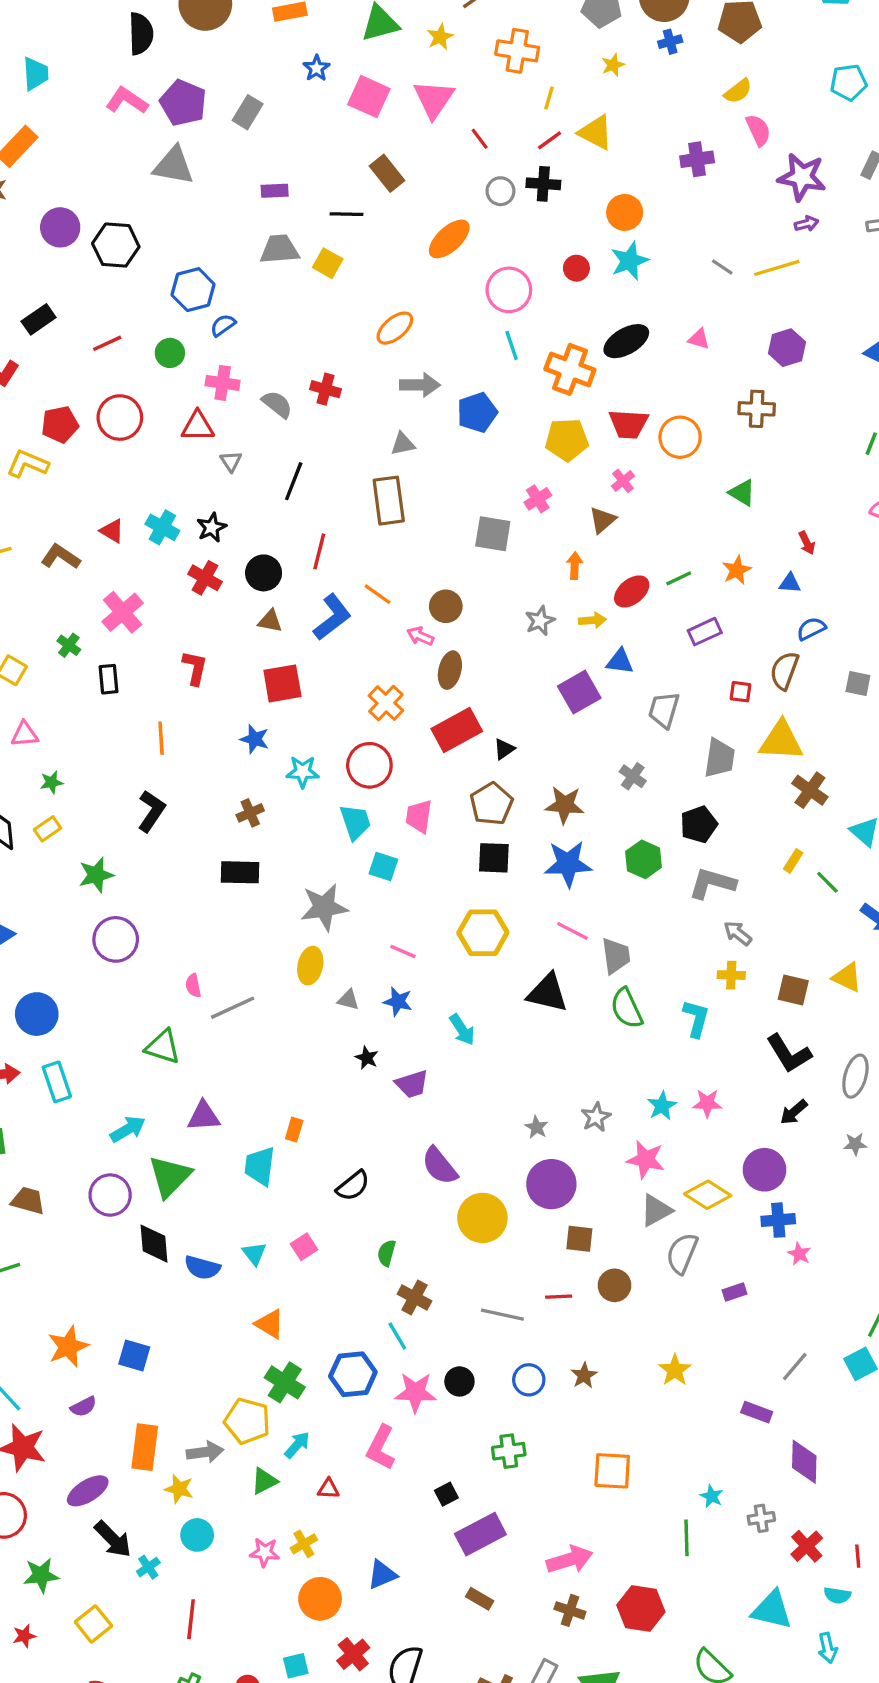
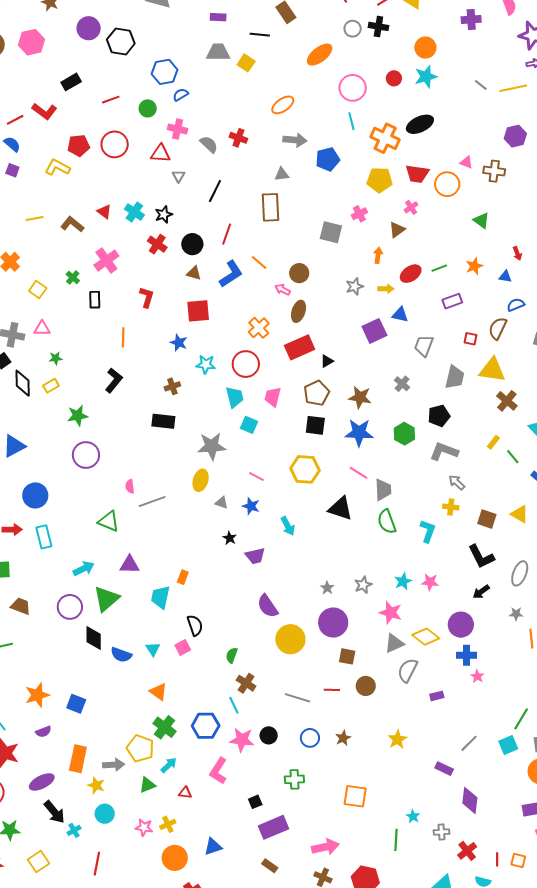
pink triangle: (699, 339) -> (466, 162), moved
black semicircle: (353, 1186) -> (195, 625), moved, turned -75

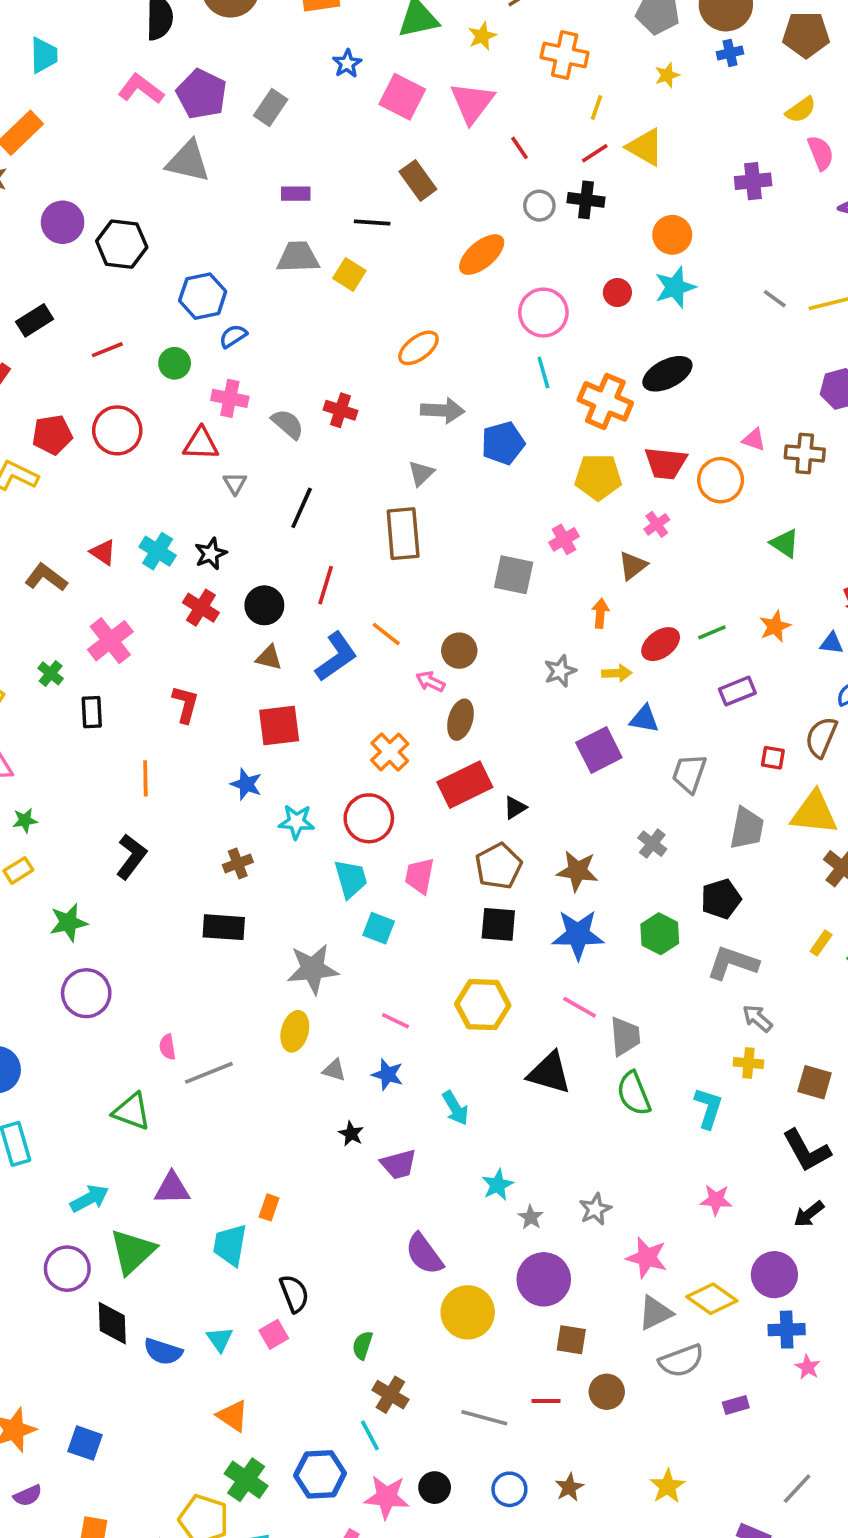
gray triangle: (282, 174) -> (421, 473), turned -35
cyan star: (403, 581) -> (498, 1185), moved
gray semicircle: (408, 670) -> (681, 1361), turned -135

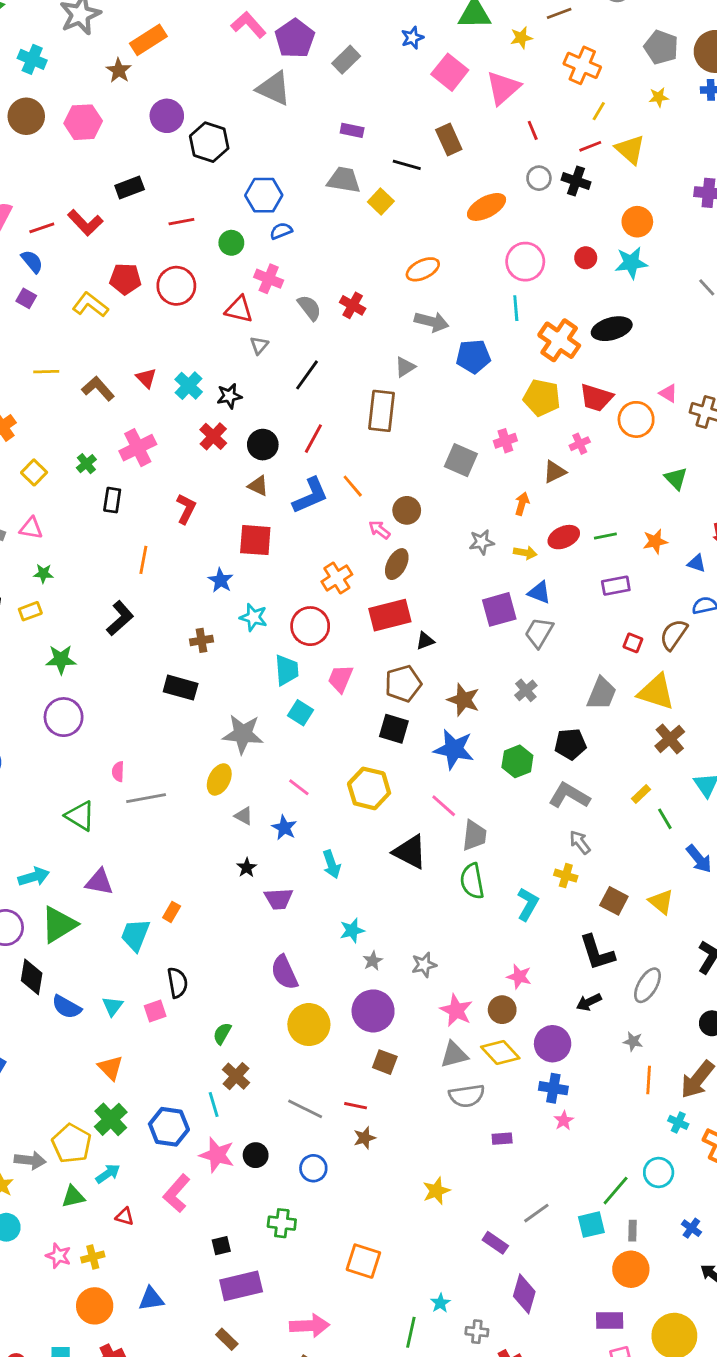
gray trapezoid: (689, 773) -> (539, 633), moved
brown circle: (607, 1392) -> (502, 1010), moved
brown star: (569, 1487) -> (364, 1138), moved

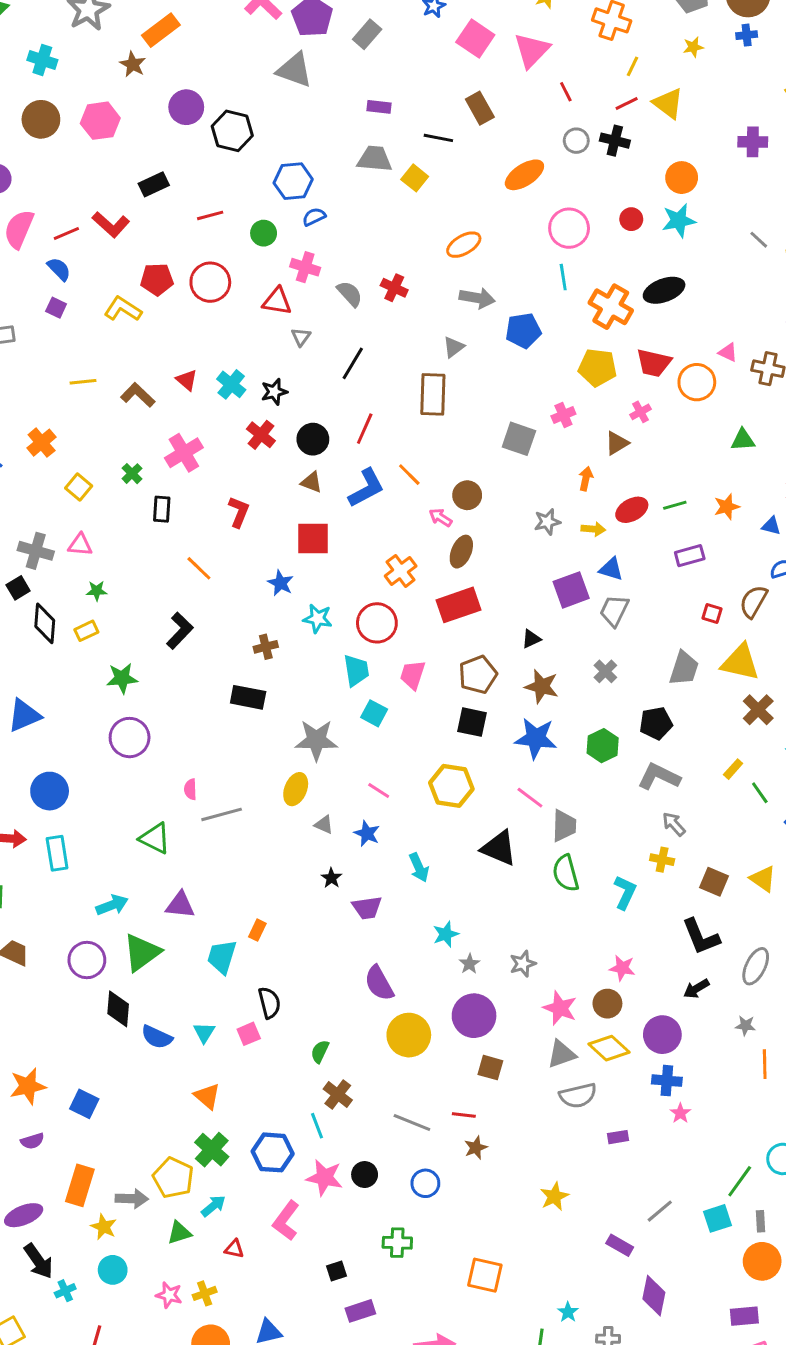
green triangle: (676, 479) -> (743, 440), turned -45
orange line: (143, 560) -> (199, 568), turned -52
black triangle: (425, 641) -> (531, 639), moved
purple rectangle: (241, 1286) -> (360, 1311), size x0.7

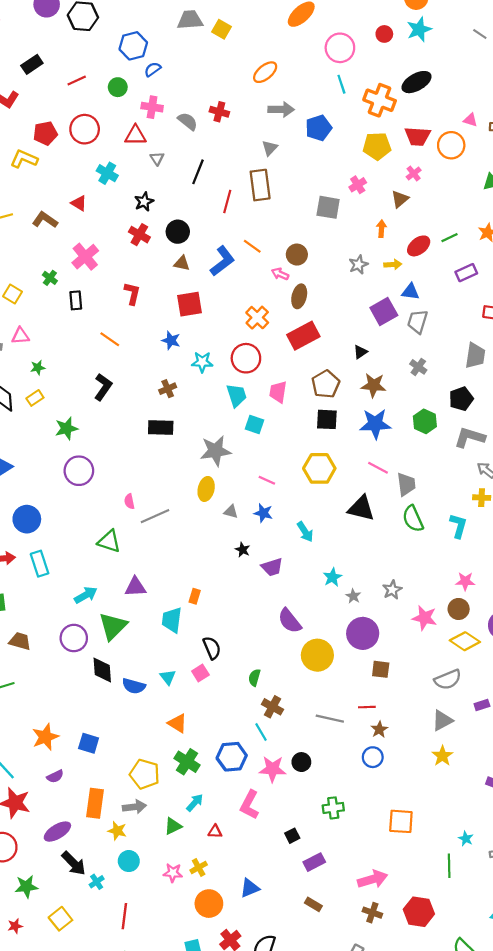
cyan cross: (231, 384) -> (107, 173), moved
red line: (365, 429) -> (227, 201), moved
gray triangle: (562, 1054) -> (442, 720), moved
yellow pentagon: (173, 1178) -> (145, 774), moved
blue circle: (425, 1183) -> (373, 757), moved

